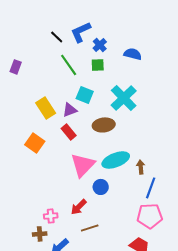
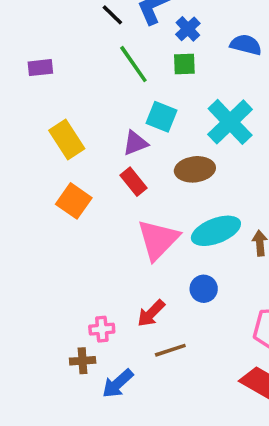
purple rectangle: (16, 67) -> (40, 68), turned 64
yellow rectangle: (46, 108) -> (67, 140), moved
blue circle: (101, 187) -> (204, 289), moved

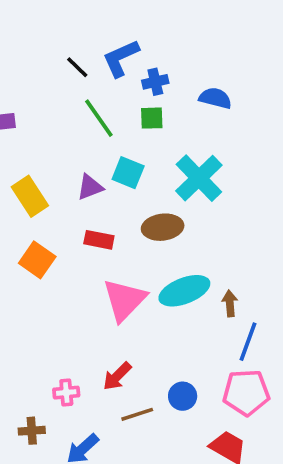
blue cross: (188, 29) -> (155, 82), turned 30
purple triangle: (135, 143) -> (90, 187), moved
red rectangle: (133, 182) -> (99, 240), turned -40
blue circle: (204, 289) -> (183, 396), moved
brown cross: (83, 361) -> (32, 431), moved

